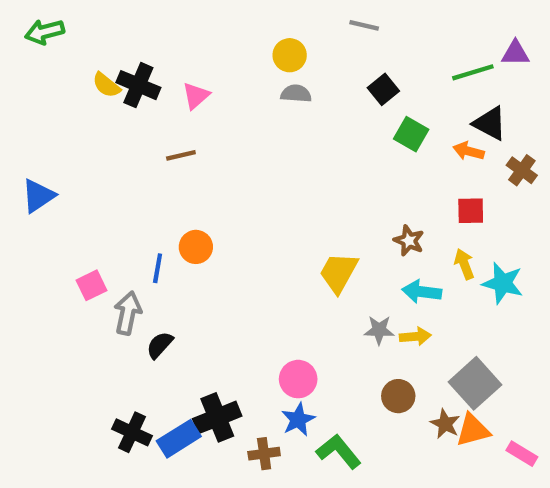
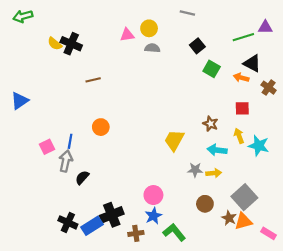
pink triangle: (196, 96) -> (127, 35), moved, turned 32
blue line: (158, 268) -> (70, 141), moved

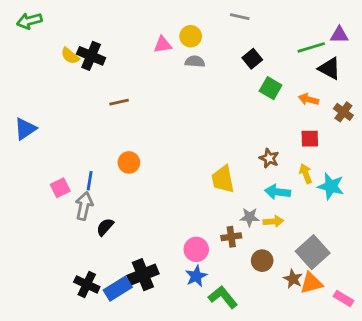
black triangle: (252, 63) -> (329, 68), moved
yellow trapezoid: (174, 140) -> (223, 179), turned -40
brown cross: (136, 233) -> (231, 237), moved

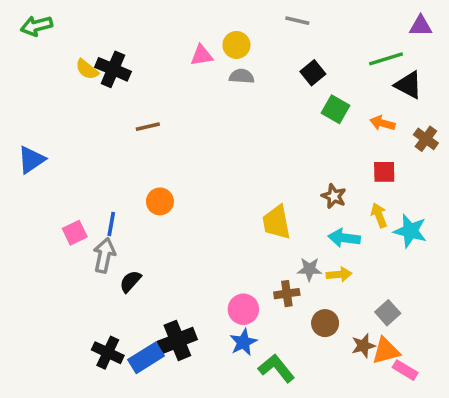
purple triangle: (339, 35) -> (421, 26), moved
gray square: (313, 252) -> (388, 313), size x0.6
brown star: (293, 279) -> (363, 346), turned 30
pink rectangle: (343, 298) -> (405, 370), moved

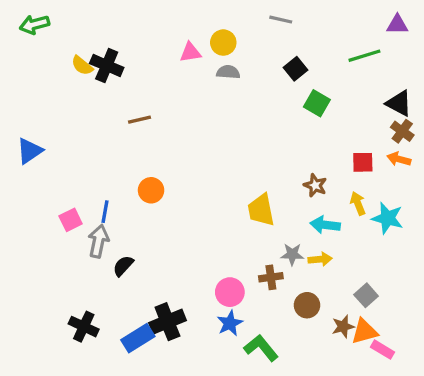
black triangle: (409, 85) -> (399, 103), moved
orange arrow: (382, 123) -> (399, 159), moved
black cross: (108, 353) -> (84, 327), moved

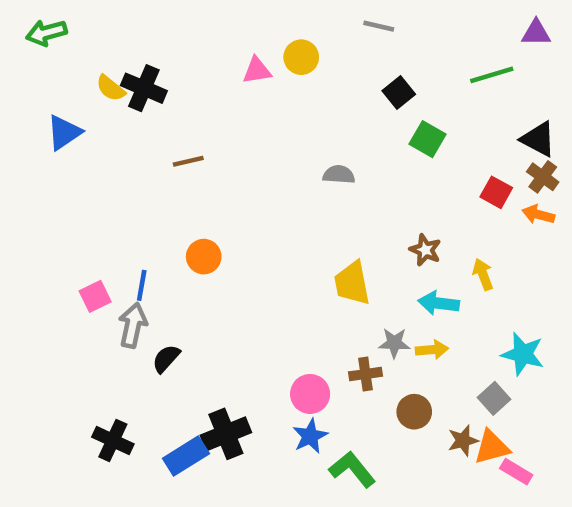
gray semicircle: (228, 72) -> (339, 175), moved
blue triangle: (30, 151) -> (64, 132), moved
red square: (363, 162) -> (496, 192), moved, turned 30
cyan star: (387, 218) -> (523, 354), moved

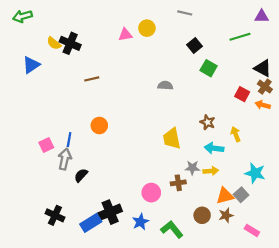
brown circle: (414, 412) -> (202, 215), moved
blue star: (310, 436) -> (140, 222), moved
orange triangle: (492, 447) -> (225, 196), moved

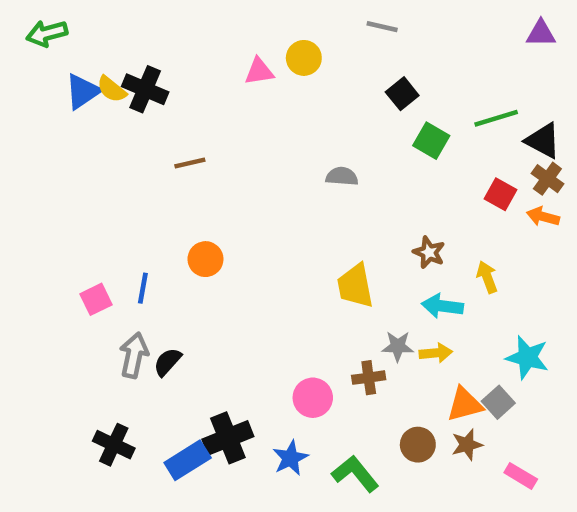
green line: (240, 37) -> (496, 118), moved
blue triangle: (31, 65) -> (83, 91), moved
gray arrow: (65, 159) -> (134, 355), moved

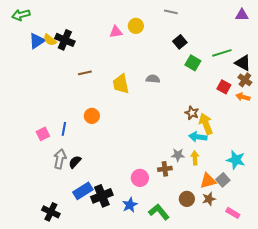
yellow arrow: (487, 277) -> (206, 124), moved, size x1.5
yellow trapezoid: (355, 286) -> (121, 84), moved
yellow arrow: (436, 353) -> (195, 158), turned -88
black cross: (114, 445) -> (51, 212), moved
blue rectangle: (188, 460) -> (83, 191), moved

